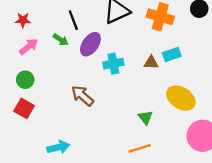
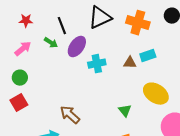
red star: (23, 20) -> (26, 21), moved
brown arrow: (82, 96) -> (70, 115), moved
red square: (24, 108) -> (19, 103), turned 30

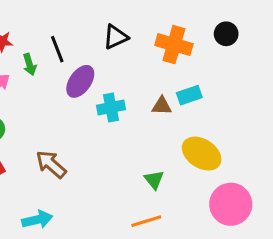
black triangle: (100, 18) -> (116, 37), size x0.7
green arrow: (51, 43) -> (30, 64), moved, turned 40
brown arrow: (70, 115) -> (51, 164), moved

